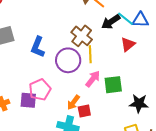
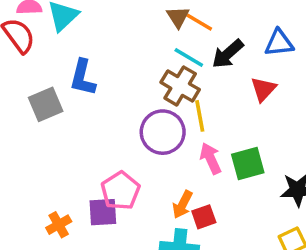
cyan line: (125, 19) -> (189, 58), moved
blue L-shape: (38, 47) -> (83, 78), moved
pink arrow: (93, 79) -> (211, 158), turned -54

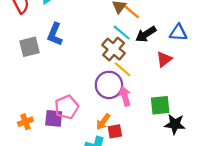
yellow line: (200, 116) -> (123, 69), turned -48
purple circle: (163, 132) -> (109, 85), moved
green square: (248, 164) -> (160, 105), moved

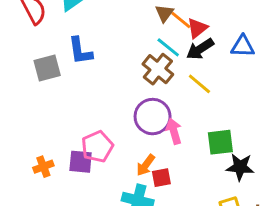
blue L-shape: (55, 34) -> (80, 51), turned -30
red triangle: (164, 59) -> (197, 28), moved
yellow line: (123, 69) -> (199, 84), moved

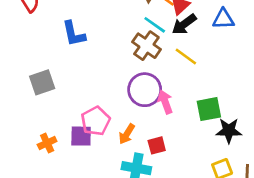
gray square: (47, 68) -> (42, 82), moved
orange arrow: (146, 165) -> (127, 134), moved

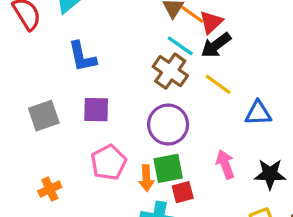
blue triangle: (223, 19) -> (258, 113), moved
pink arrow: (165, 102) -> (225, 164), moved
green square: (209, 109) -> (168, 168), moved
orange arrow: (127, 134) -> (146, 178), turned -35
purple square: (81, 136) -> (96, 110), moved

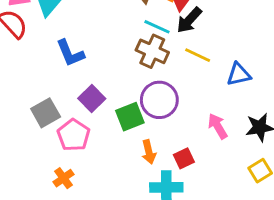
purple square: (96, 110) -> (92, 99), turned -35
pink pentagon: (109, 162) -> (74, 135), moved
green square: (168, 168) -> (130, 117), moved

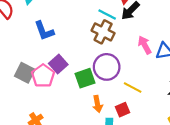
yellow line: (198, 55) -> (133, 88), moved
gray square: (46, 113) -> (25, 73), turned -36
pink arrow: (218, 126) -> (145, 45), moved
pink pentagon: (74, 135) -> (43, 76), moved

